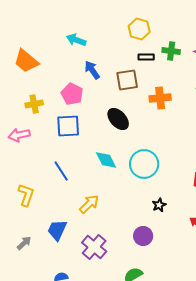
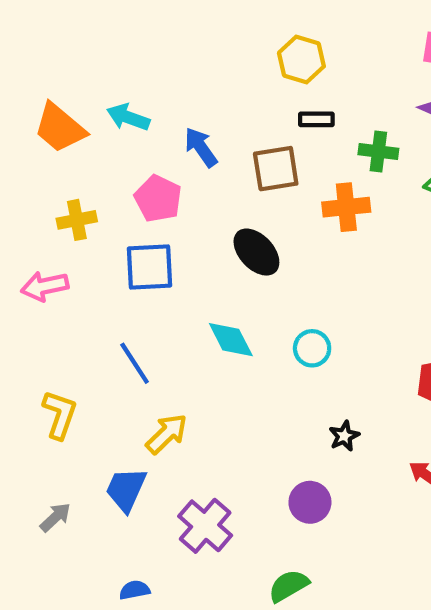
cyan arrow: (76, 40) -> (128, 117), moved
green cross: (171, 51) -> (378, 151), moved
cyan circle: (144, 164) -> (312, 348), size x0.6
yellow arrow: (89, 204) -> (167, 434), moved

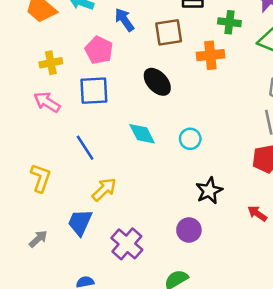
pink arrow: (45, 286) -> (47, 102), moved, turned 44
black star: (344, 436) -> (209, 191), size x1.5

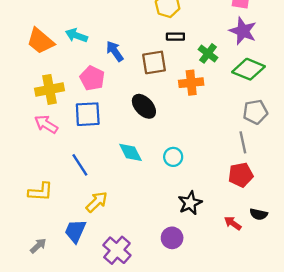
green cross: (229, 22) -> (208, 53), turned 30
yellow cross: (51, 63) -> (49, 89), size x1.4
yellow L-shape: (41, 178) -> (40, 192), turned 75

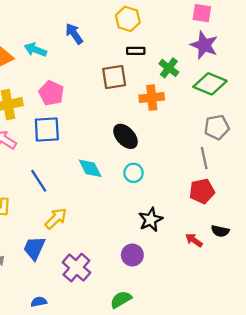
blue arrow: (115, 51) -> (74, 34), moved
black ellipse: (144, 106) -> (125, 136), moved

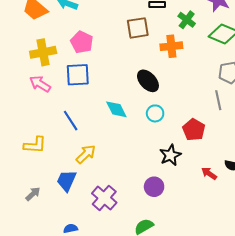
red pentagon: (202, 191) -> (194, 130), moved, turned -30

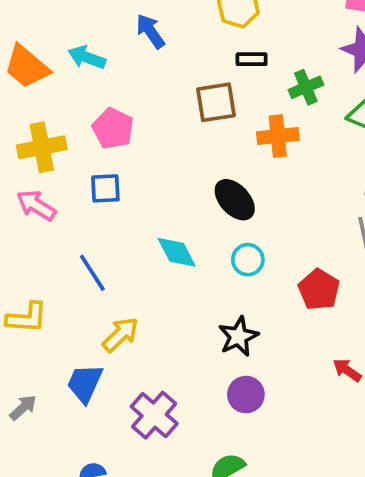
green cross: (187, 20) -> (306, 87), turned 30
blue square: (78, 75) -> (105, 188), size x0.7
black star: (170, 155) -> (238, 336), moved

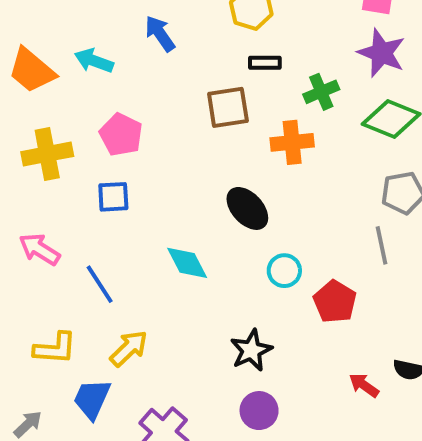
pink arrow: (36, 205) -> (39, 249), moved
cyan circle: (248, 260) -> (284, 271), moved
yellow L-shape: (27, 318) -> (55, 348), moved

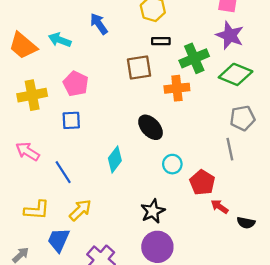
green cross: (321, 92) -> (194, 58), size x1.4
cyan diamond: (187, 263) -> (115, 159), turned 65
red arrow: (364, 385) -> (219, 207), moved
purple circle: (259, 411) -> (157, 247), size x1.4

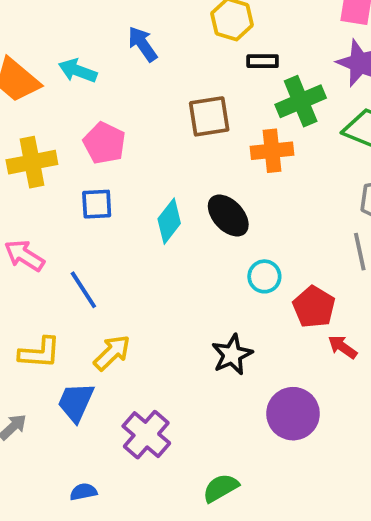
black rectangle: (161, 41) -> (263, 61), moved
cyan diamond: (115, 159) -> (169, 221), moved
purple circle: (157, 247) -> (293, 414), moved

